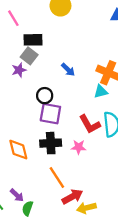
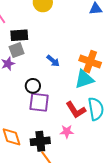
gray square: (29, 56) -> (17, 50), turned 35
cyan triangle: (101, 92) -> (84, 79), size x1.5
black cross: (51, 143) -> (40, 141), moved

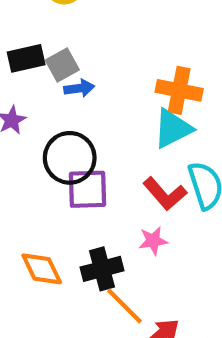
gray square: (17, 50) -> (62, 65), moved
blue arrow: (53, 61) -> (79, 88), moved, turned -40
black circle: (33, 86) -> (70, 158), size x1.6

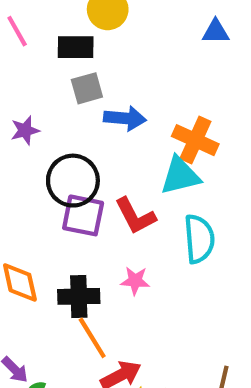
black rectangle: (26, 58) -> (76, 47), moved
blue arrow: (79, 88) -> (125, 118), moved, size x1.4
red L-shape: (165, 194) -> (135, 216), moved

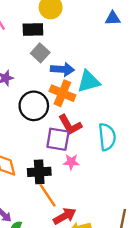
gray square: (87, 88) -> (40, 53), turned -30
orange cross: (195, 140) -> (62, 93), moved
cyan triangle: (180, 176) -> (89, 81), moved
purple square: (83, 215) -> (58, 139), moved

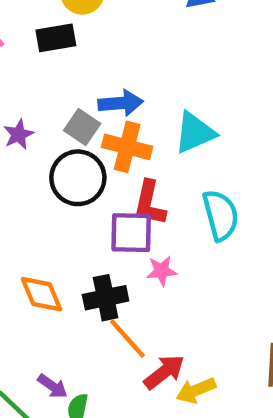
gray square: (40, 53) -> (82, 127), moved
cyan triangle: (89, 81) -> (195, 133), moved
red L-shape: (70, 125) -> (150, 203), turned 50

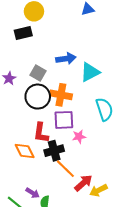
blue arrow: (121, 103) -> (66, 59), moved
orange cross: (127, 147) -> (61, 95), moved
red L-shape: (150, 203) -> (41, 133), moved

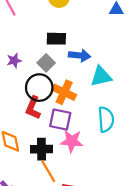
black rectangle: (23, 33) -> (56, 39), moved
red L-shape: (41, 133) -> (33, 108), moved
pink star: (79, 137) -> (72, 141), size x1.5

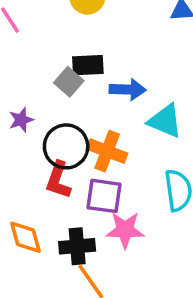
purple star: (14, 61) -> (21, 120), moved
gray square: (46, 63) -> (69, 82), moved
cyan triangle: (101, 76) -> (165, 121), turned 40

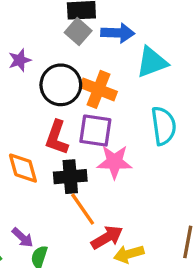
gray square: (69, 82) -> (78, 32), moved
cyan triangle: (165, 121) -> (152, 62), turned -44
red L-shape: (58, 180) -> (57, 138), moved

